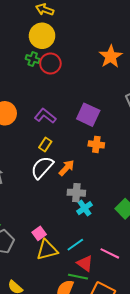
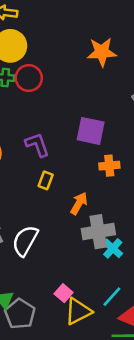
orange star: (111, 57) -> (102, 52), turned -30
purple L-shape: (45, 116) -> (37, 145), turned 45
white semicircle: (42, 167) -> (25, 241), moved
gray cross: (76, 193) -> (98, 232), size x1.4

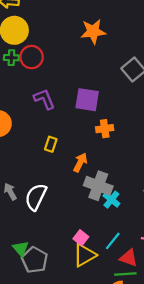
purple L-shape: (37, 145) -> (44, 99), moved
gray cross: (98, 232) -> (98, 186), turned 32
pink square: (64, 293) -> (81, 238), moved

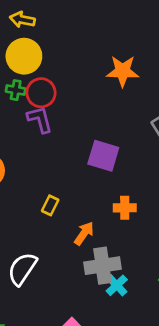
purple L-shape: (44, 99) -> (40, 119), moved
orange cross: (105, 129) -> (125, 208), moved
gray cross: (98, 186) -> (103, 266), turned -36

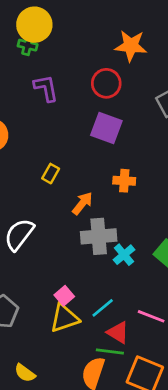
green cross: (16, 90) -> (28, 45), moved
red circle: (41, 93) -> (106, 83), moved
cyan cross: (117, 285) -> (124, 255), moved

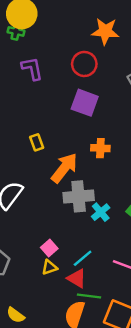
yellow rectangle: (51, 174) -> (37, 142), turned -49
orange arrow: (82, 203) -> (64, 168), size x1.5
yellow triangle: (64, 318) -> (49, 267), size x0.6
red triangle: (118, 332) -> (77, 278), moved

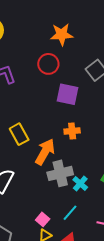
purple square: (85, 103) -> (67, 94), moved
yellow rectangle: (37, 142) -> (19, 134), size x1.5
cyan line: (83, 258) -> (70, 213), moved

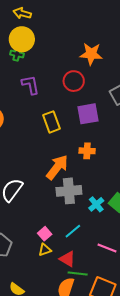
purple square: (67, 94) -> (88, 114), turned -30
yellow rectangle: (19, 134) -> (52, 122), moved
cyan cross: (80, 184) -> (96, 204), moved

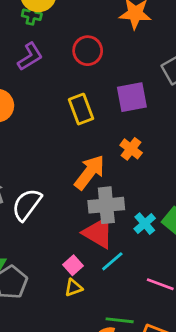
red circle: (74, 81) -> (88, 51), moved
purple L-shape: (30, 85) -> (30, 57), moved, turned 70
orange cross: (87, 151) -> (131, 149), turned 35
red triangle: (67, 259) -> (98, 233), moved, size x1.4

